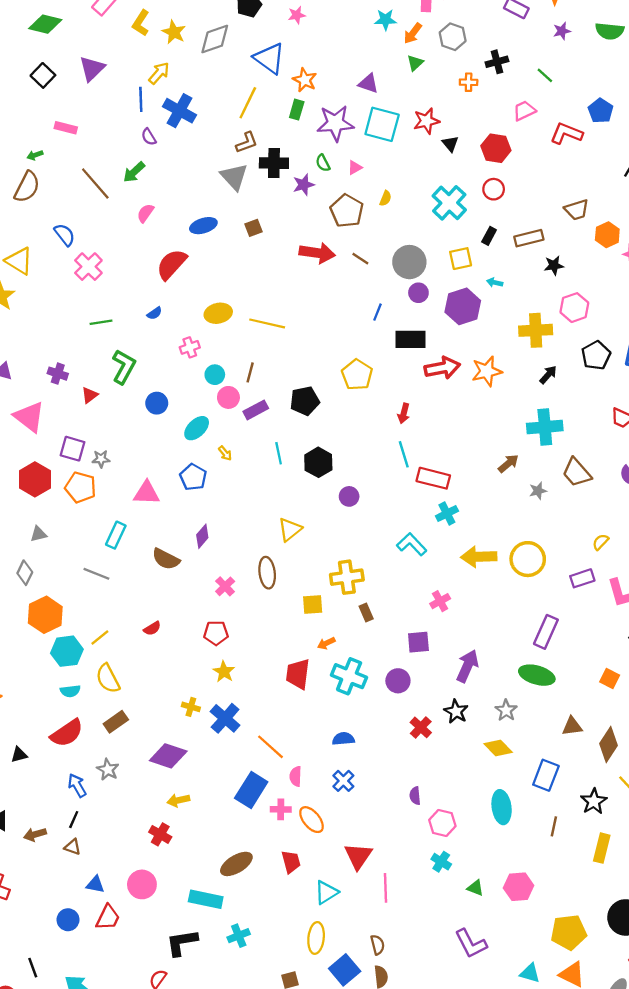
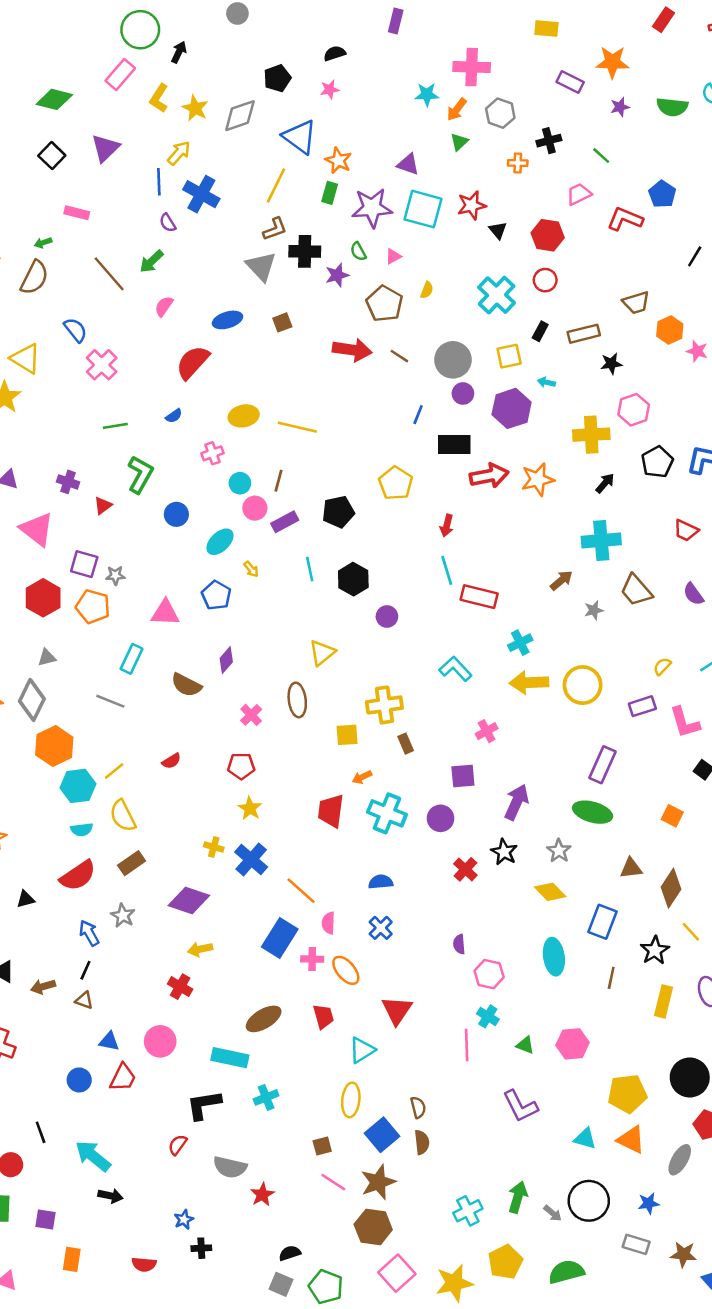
cyan cross: (447, 514) -> (520, 643), moved
gray diamond: (25, 573) -> (32, 700), size x1.5
pink line: (385, 888) -> (467, 1045), moved

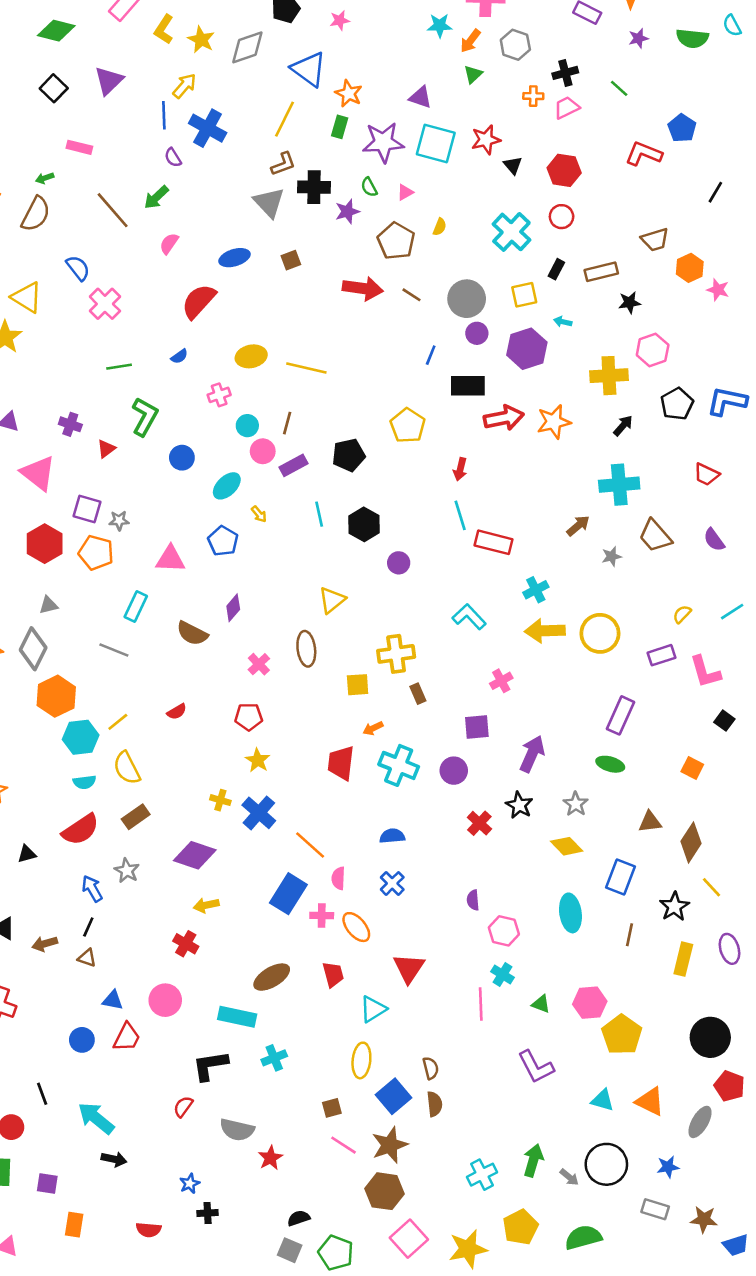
pink trapezoid: (579, 194) -> (567, 108), moved
green ellipse: (593, 812) -> (610, 764), size x0.7
yellow pentagon: (627, 1094) -> (622, 1035), moved, turned -30

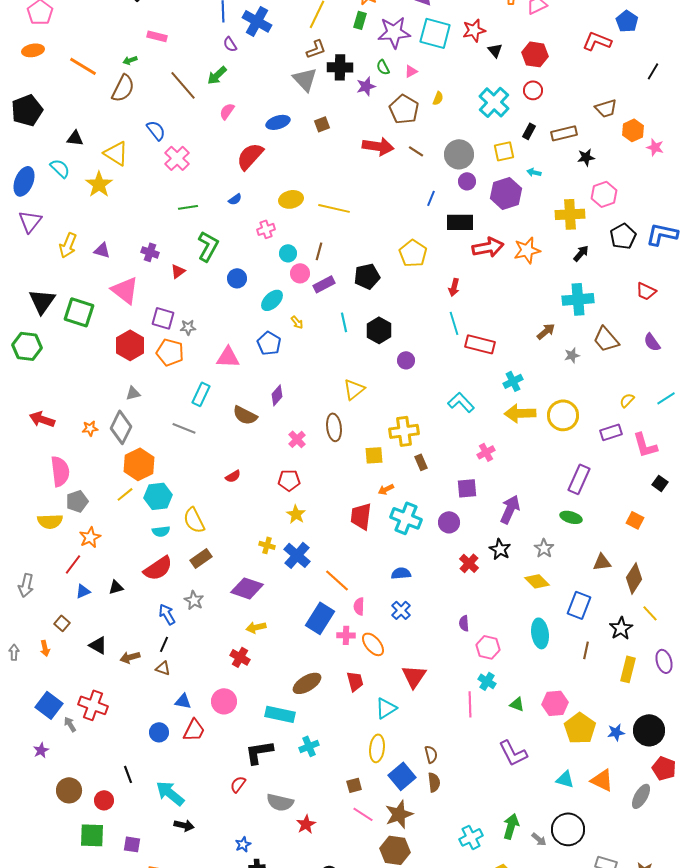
yellow line: (118, 722) -> (125, 494), moved
blue star: (668, 1167) -> (616, 732), moved

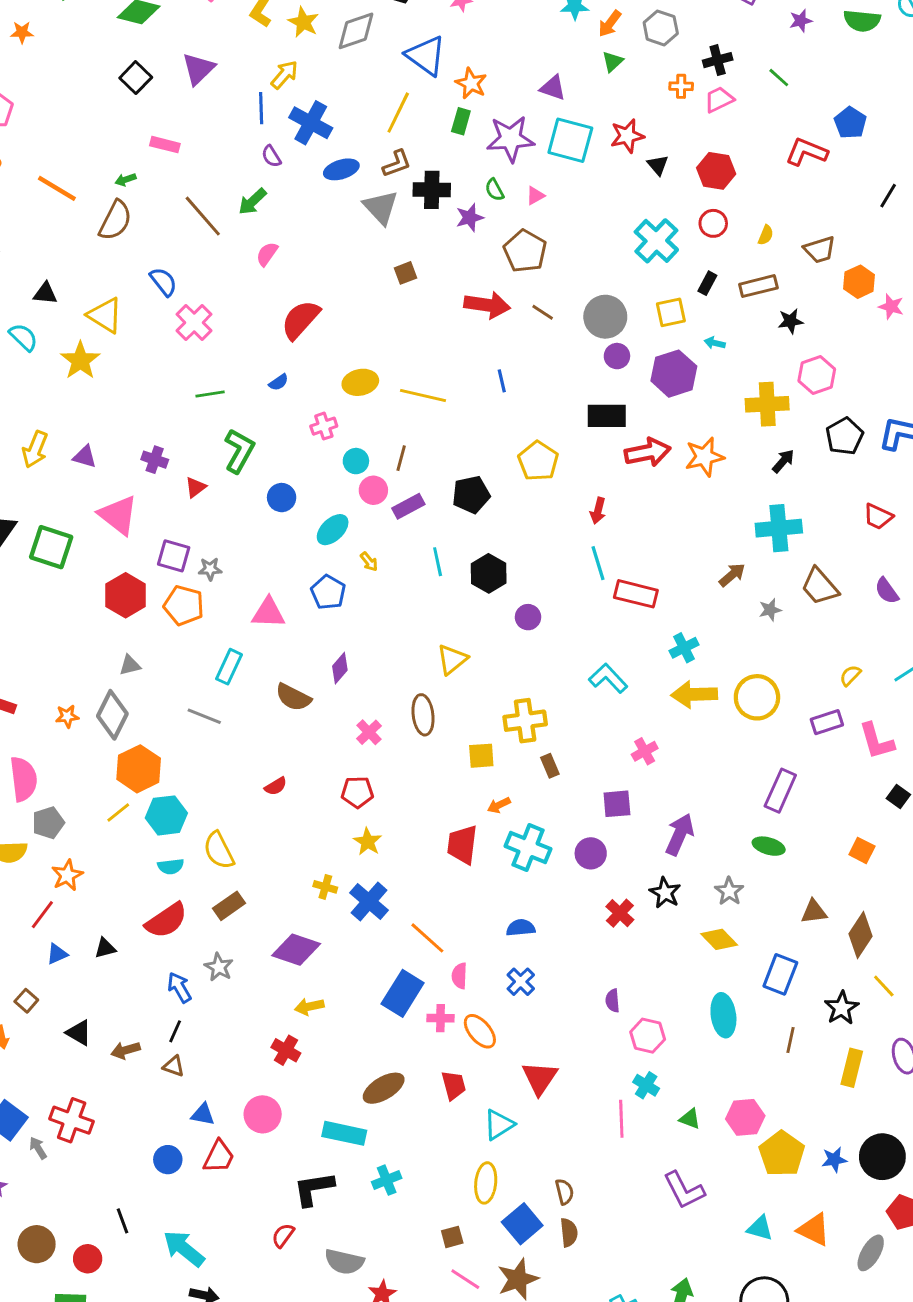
yellow semicircle: (438, 98) -> (766, 235), moved
blue ellipse: (278, 122) -> (341, 169), moved
blue line: (431, 198) -> (502, 381), moved, turned -35

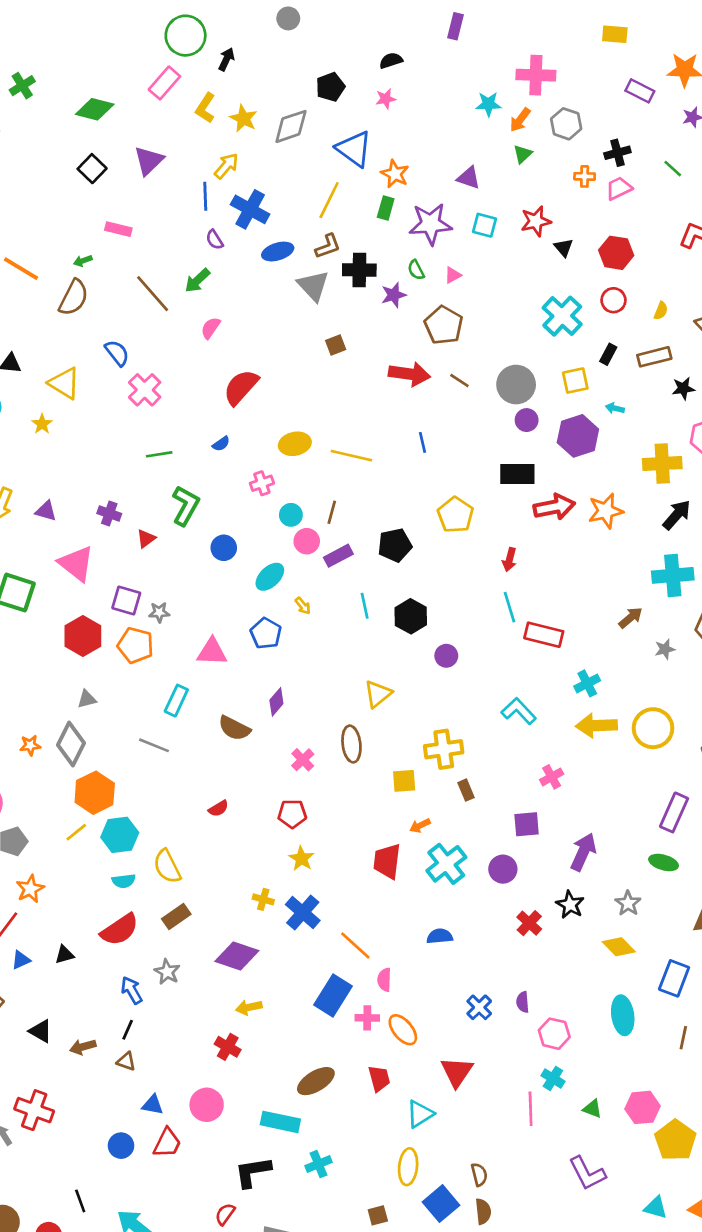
cyan square: (570, 140) -> (484, 225), size x0.6
yellow star: (80, 360) -> (42, 424), size x0.6
black arrow: (783, 461) -> (677, 515), size x1.4
cyan cross: (528, 848) -> (446, 864), turned 30
blue cross: (521, 982) -> (479, 1007), moved

